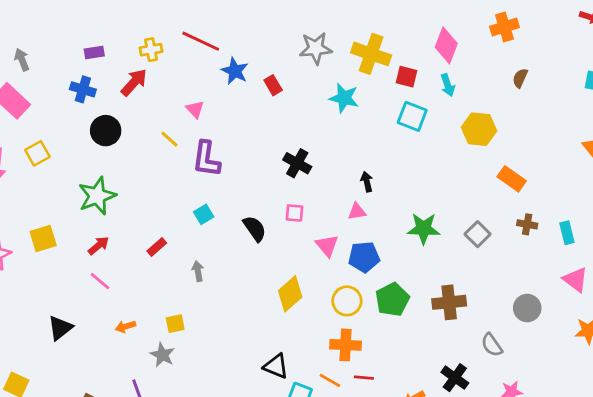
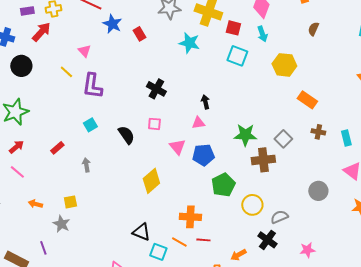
purple rectangle: (94, 53) -> (27, 11), moved
yellow circle: (347, 301) -> (252, 205), moved
brown cross: (449, 302) -> (263, 160), moved
orange arrow: (125, 326) -> (35, 204), turned 32
gray semicircle: (492, 345) -> (279, 217), moved, turned 102

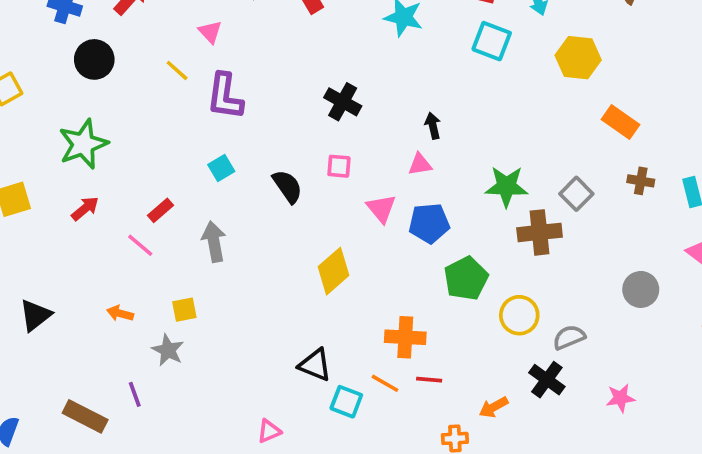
gray arrow: (86, 165) -> (214, 242), size x1.5
pink line: (17, 172) -> (140, 245), moved

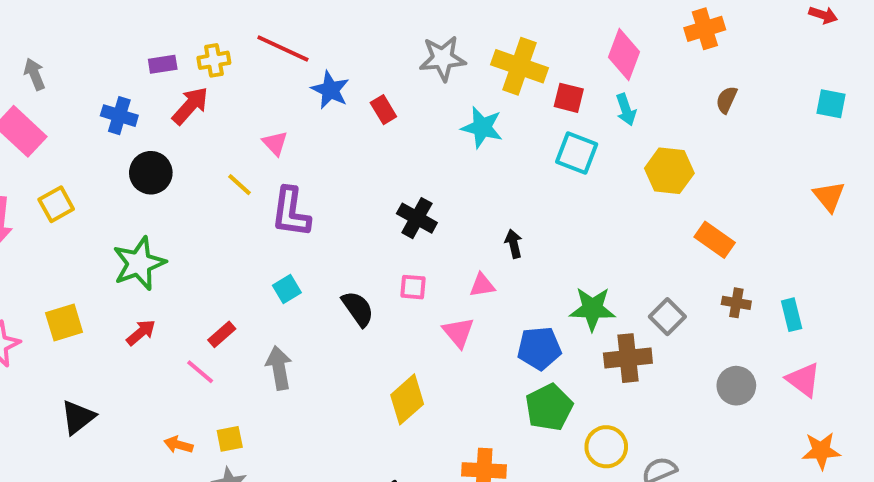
pink triangle: (420, 164) -> (482, 285), moved
blue pentagon: (429, 223) -> (539, 348), moved
gray circle: (641, 289) -> (736, 386), moved
yellow square: (184, 310) -> (230, 439), moved
black triangle: (35, 315) -> (78, 417), moved

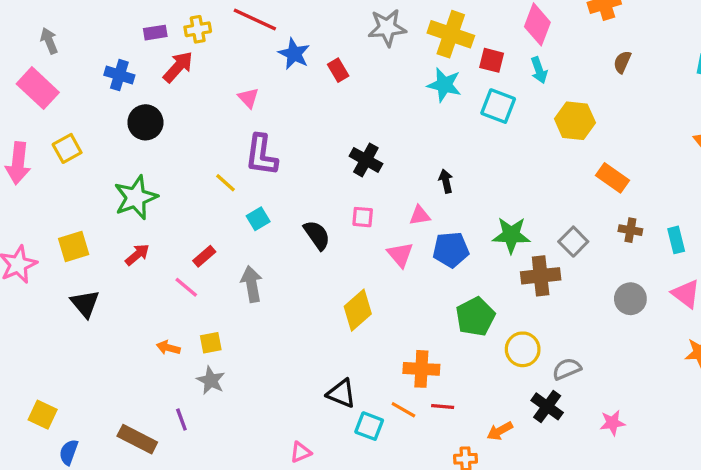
cyan star: (482, 127) -> (444, 85), moved
yellow line: (240, 185) -> (225, 183), moved
blue pentagon: (539, 348) -> (451, 250), moved
black triangle: (78, 417) -> (85, 304), moved, turned -32

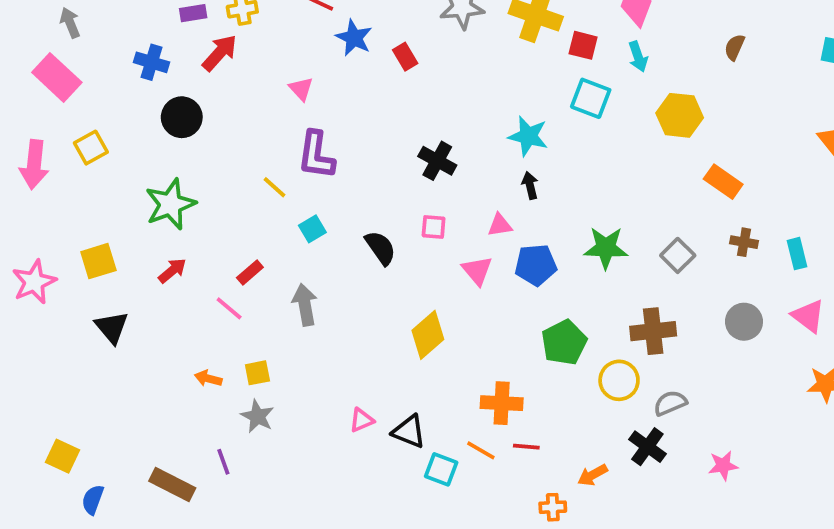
cyan star: (444, 85) -> (528, 136), moved
brown cross: (541, 276) -> (653, 331), moved
pink triangle: (301, 452) -> (362, 420), moved

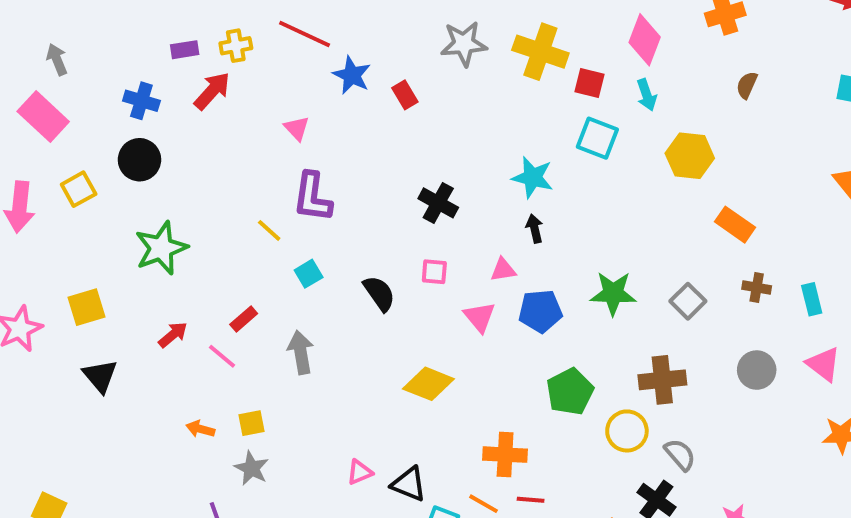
black circle: (182, 117) -> (139, 160), moved
red arrow: (172, 271) -> (173, 335), moved
yellow diamond: (428, 335) -> (428, 384), turned 63
gray semicircle: (670, 403) -> (680, 455), turned 72

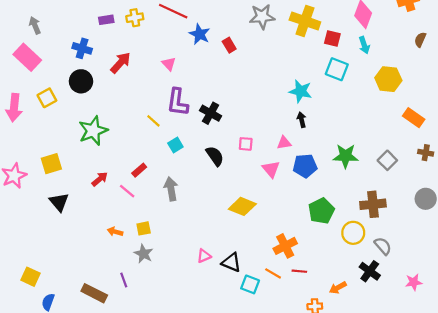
red arrow: (212, 91) -> (121, 63), moved
black cross: (438, 203) -> (211, 113), moved
orange cross: (505, 455) -> (285, 246), turned -30

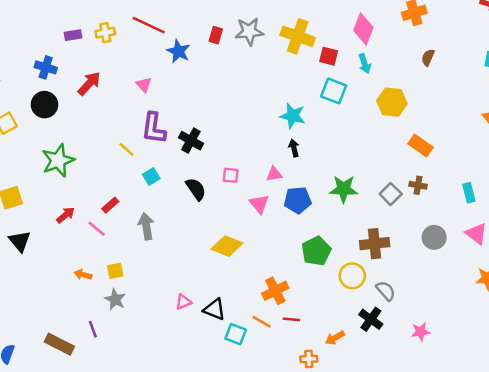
red rectangle: (229, 45) -> (216, 35), moved, turned 48
brown cross: (426, 153) -> (418, 185), moved

